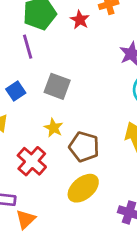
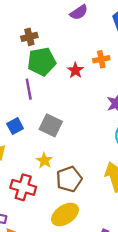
brown pentagon: (84, 147) -> (69, 179), turned 30
red cross: (32, 161) -> (23, 187), turned -30

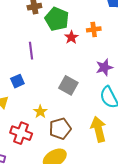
green pentagon: (42, 62) -> (57, 19), moved, turned 30
gray square: (51, 125) -> (68, 85), moved

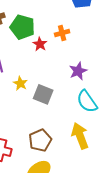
yellow star: (40, 112) -> (20, 83), moved

